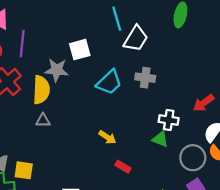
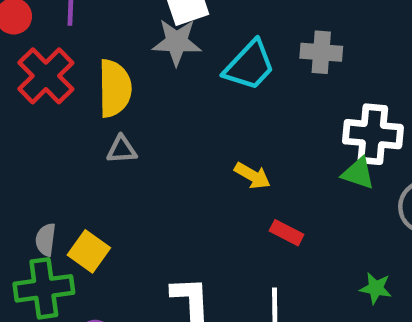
gray star: (57, 70) -> (177, 42), moved
white cross: (169, 120) -> (373, 134), size x1.4
yellow square: (24, 170) -> (89, 251), turned 30

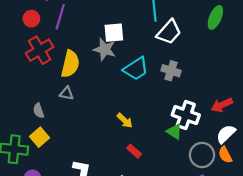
gray semicircle: (46, 240) -> (39, 111), moved, turned -40

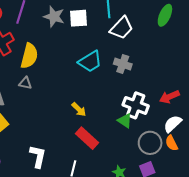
white square: (114, 33) -> (78, 18), moved
gray star: (105, 49) -> (54, 17), moved
red rectangle: (134, 151) -> (87, 138), size x1.6

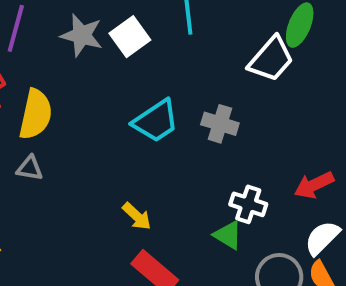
white square: (78, 18) -> (130, 37), turned -30
white trapezoid: (122, 28) -> (271, 59), moved
white cross: (136, 105) -> (248, 204), size x0.7

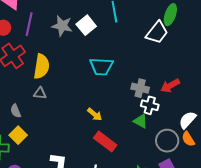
cyan trapezoid: (156, 121) -> (101, 66), turned 40
gray cross: (220, 124) -> (140, 88), moved
red arrow: (314, 185) -> (170, 86), moved

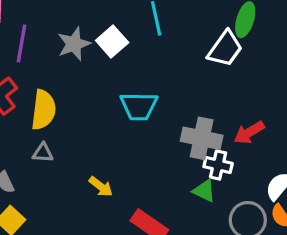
gray star: (62, 26) -> (74, 44), turned -30
gray cross: (140, 88) -> (202, 138), size x1.4
yellow arrow: (95, 114) -> (101, 187), moved

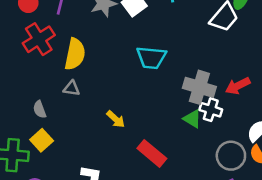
green triangle: (204, 191) -> (192, 119), moved

